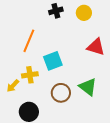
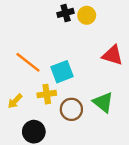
yellow circle: (84, 13) -> (87, 15), moved
orange line: (29, 41) -> (28, 62), moved, turned -75
yellow cross: (30, 75) -> (47, 94), moved

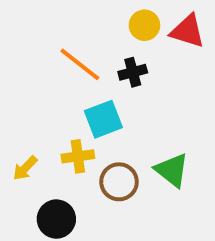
black cross: (66, 13) -> (133, 72), moved
red triangle: (113, 55) -> (188, 31), moved
orange line: (28, 62) -> (80, 64), moved

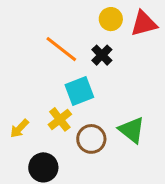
red triangle: (188, 31) -> (144, 24), turned -32
black cross: (133, 72) -> (102, 55), turned -30
yellow cross: (78, 156) -> (60, 119), turned -30

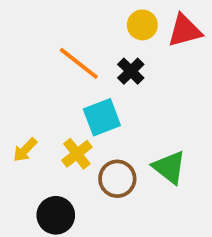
yellow arrow: (19, 128) -> (25, 150), moved

